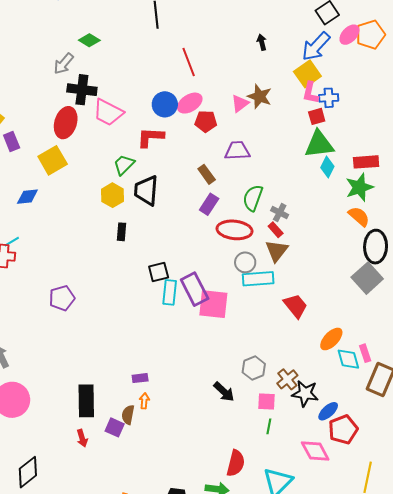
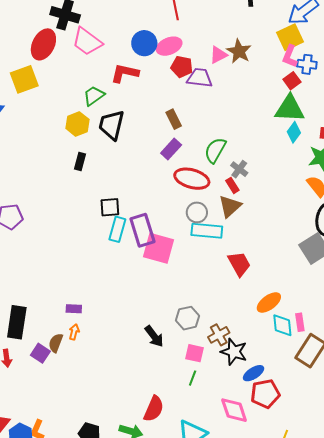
red square: (317, 116) -> (292, 81), turned -30
purple trapezoid: (237, 151) -> (200, 78), moved

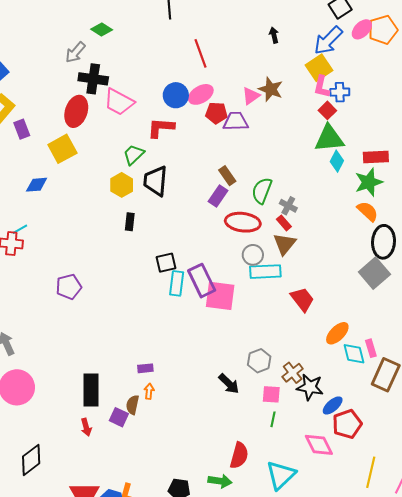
brown rectangle: (174, 119) -> (227, 176), moved

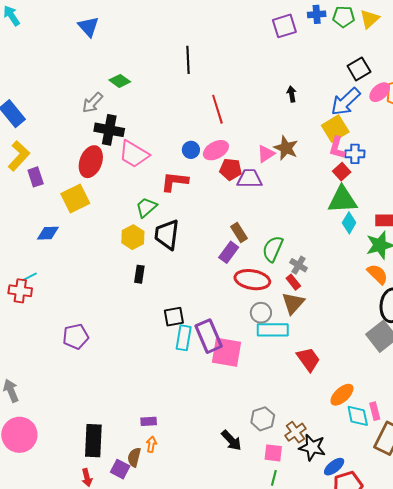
blue circle: (176, 95) -> (191, 150), size x0.7

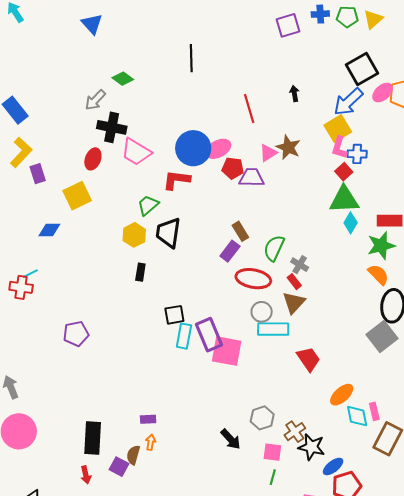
black square: (359, 69) -> (362, 69), size x1.4
red line: (217, 109) -> (249, 108), moved
blue circle: (191, 150) -> (193, 148), size x2.0
red ellipse: (91, 162) -> (93, 159), size x0.7

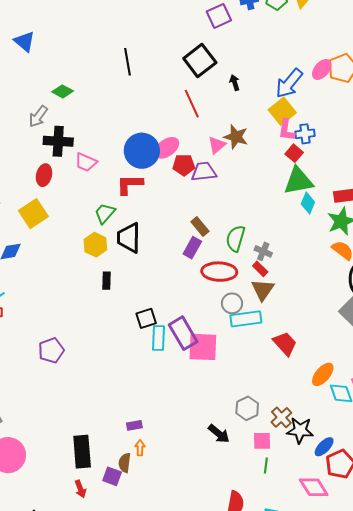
black square: (362, 69) -> (200, 60), moved
pink trapezoid: (136, 152) -> (86, 162), size x0.7

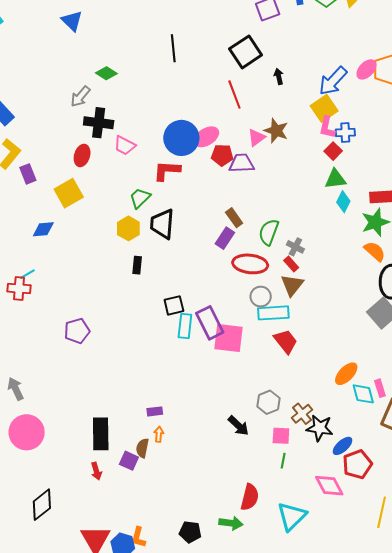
green triangle: (298, 181) -> (335, 179), size x0.7
red trapezoid: (285, 344) -> (286, 341), moved

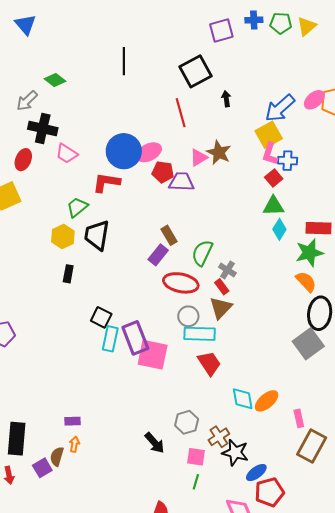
black square: (174, 305) -> (101, 317), turned 35
cyan diamond: (363, 394) -> (243, 399), moved
purple square: (129, 461) -> (42, 468), turned 30

